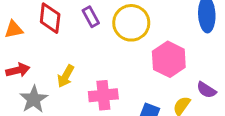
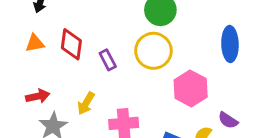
purple rectangle: (91, 17) -> (108, 60), moved
orange triangle: (14, 29) -> (35, 43), moved

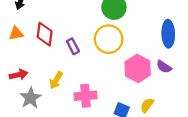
purple semicircle: (228, 120) -> (164, 67), moved

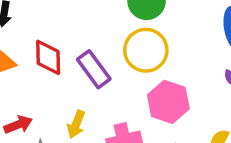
purple rectangle: (73, 46) -> (94, 69), size x1.5
pink hexagon: (138, 68) -> (168, 102), moved

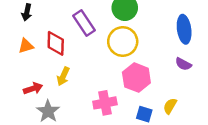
purple rectangle: (94, 69) -> (84, 23), moved
yellow arrow: (76, 124) -> (63, 76), moved

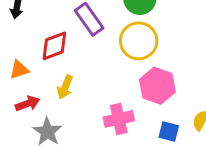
red diamond: (56, 43) -> (54, 46), turned 70
orange triangle: (26, 46) -> (19, 70), moved

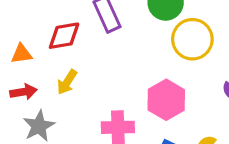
yellow circle: (139, 41) -> (192, 39), moved

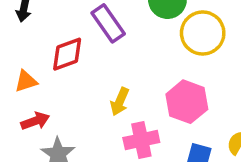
yellow arrow: (67, 82) -> (120, 102), moved

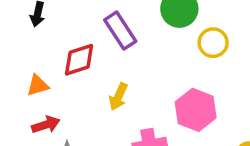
yellow circle: (203, 33) -> (213, 43), size x0.7
yellow arrow: (120, 102) -> (118, 97), moved

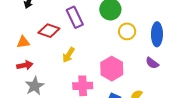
red diamond: (79, 60) -> (49, 31), turned 30

